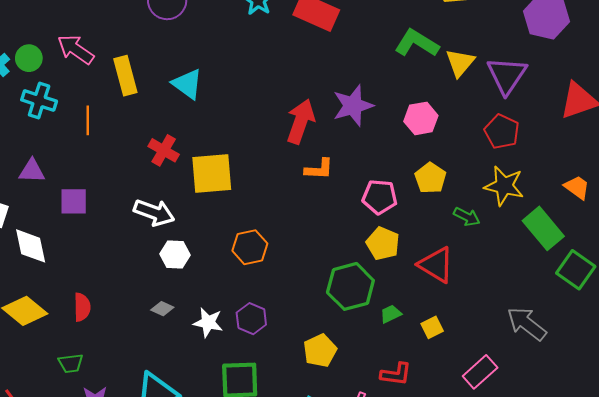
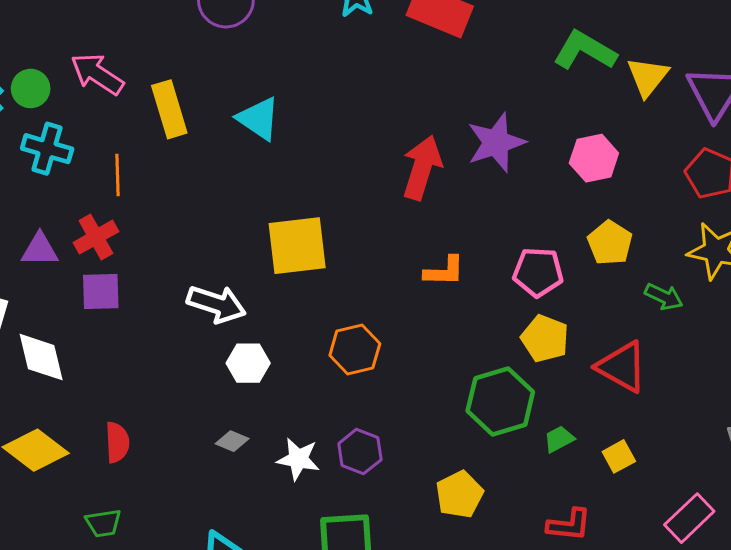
red cross: (164, 150) -> (96, 237), moved, turned 32
orange L-shape: (319, 169) -> (444, 271), moved

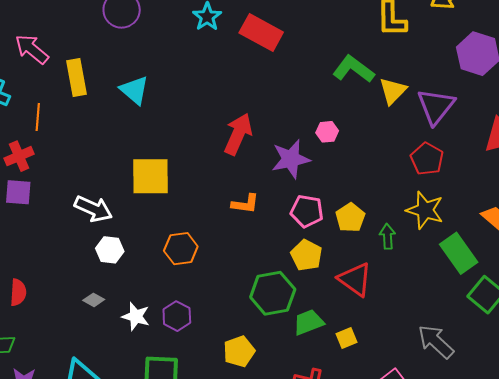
purple star: (496, 143) -> (291, 159), moved
pink hexagon: (594, 158) -> (327, 132), moved, size x0.7
yellow pentagon: (610, 243) -> (350, 218), moved
green arrow: (664, 297) -> (387, 236), turned -125
green trapezoid: (559, 439) -> (308, 322), size x1.5

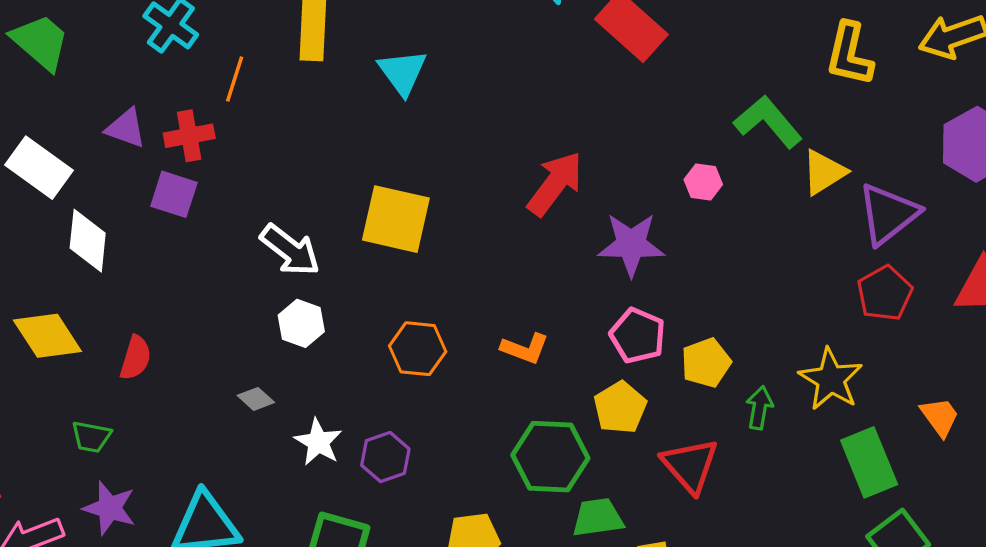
pink hexagon: (327, 132) -> (703, 182), moved
red pentagon: (427, 159) -> (885, 293), moved
orange L-shape: (245, 204) -> (525, 348), moved

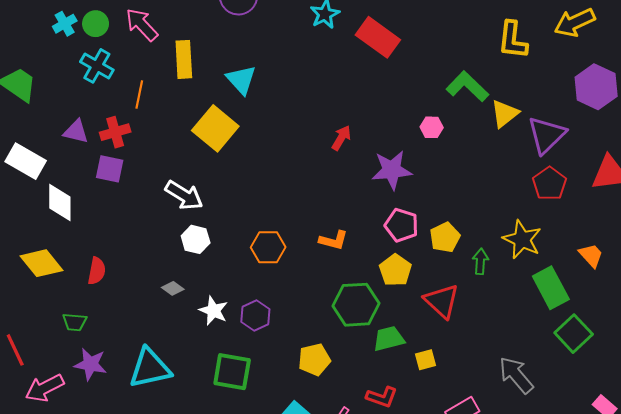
red arrow: (555, 184) -> (341, 138), size x0.6
yellow square: (396, 219) -> (215, 128), moved, turned 33

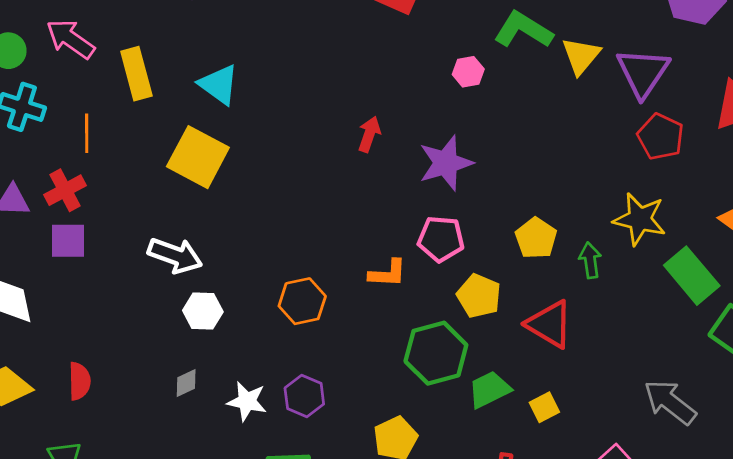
pink hexagon: (432, 127) -> (468, 72), moved
pink pentagon: (401, 225) -> (441, 239), moved
gray diamond: (173, 288) -> (186, 383), turned -50

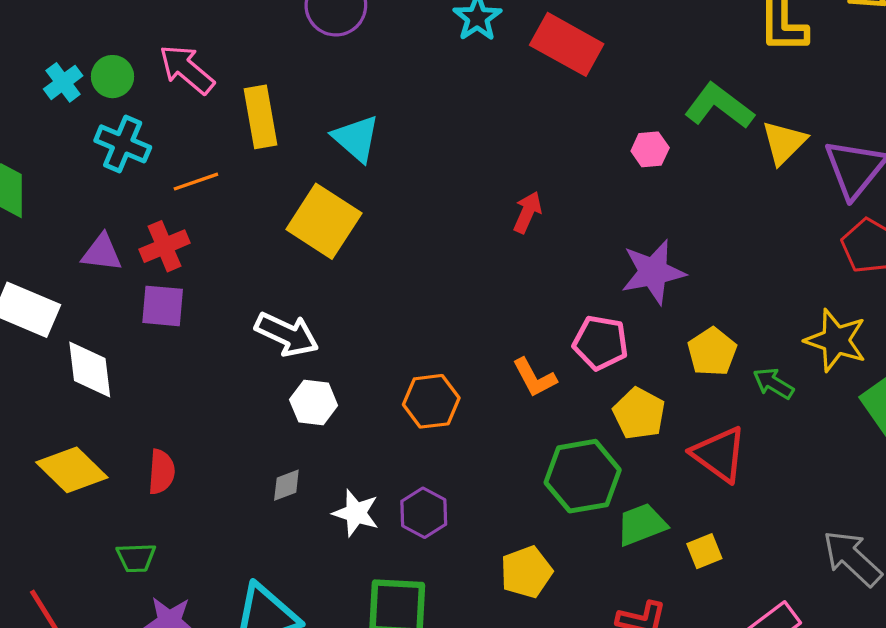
orange line: (87, 133) -> (196, 182), turned 66
purple star: (446, 163) -> (653, 272), moved
green arrow: (590, 260) -> (773, 383), turned -56
orange L-shape: (388, 273) -> (534, 378), turned 54

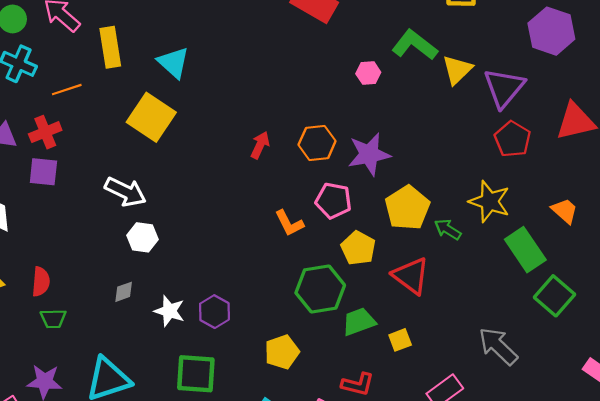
red arrow: (527, 212) -> (260, 145), moved
yellow pentagon: (712, 352) -> (407, 208), size x1.4
orange hexagon: (431, 401) -> (317, 143), moved
green trapezoid: (136, 558) -> (53, 319), moved

